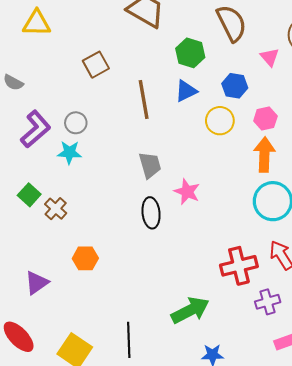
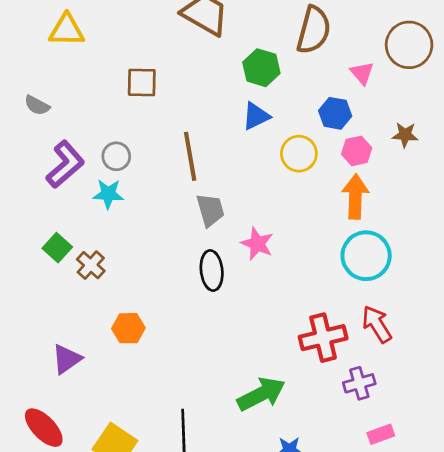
brown semicircle: (232, 23) -> (314, 30), turned 42
brown square: (96, 65) -> (142, 82), turned 30
blue hexagon: (235, 86) -> (335, 113), moved
brown line: (144, 99) -> (190, 156), moved

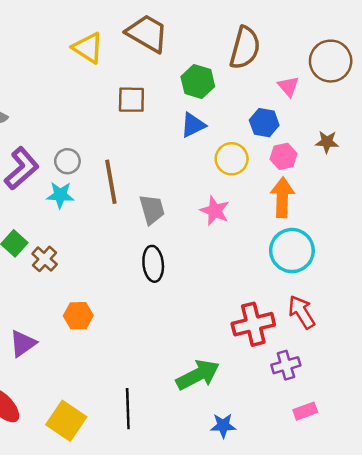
yellow triangle: (67, 30) -> (88, 48), moved, turned 32
brown square: (142, 82) -> (131, 100), moved
brown line: (190, 156) -> (111, 182), moved
pink star: (257, 244) -> (215, 211), moved

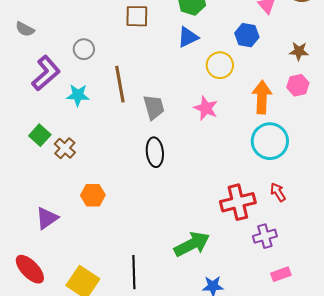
pink hexagon: (283, 156) -> (298, 85), moved
gray circle: (67, 161) -> (84, 49), moved
red arrow: (302, 312) -> (278, 192), size x0.7

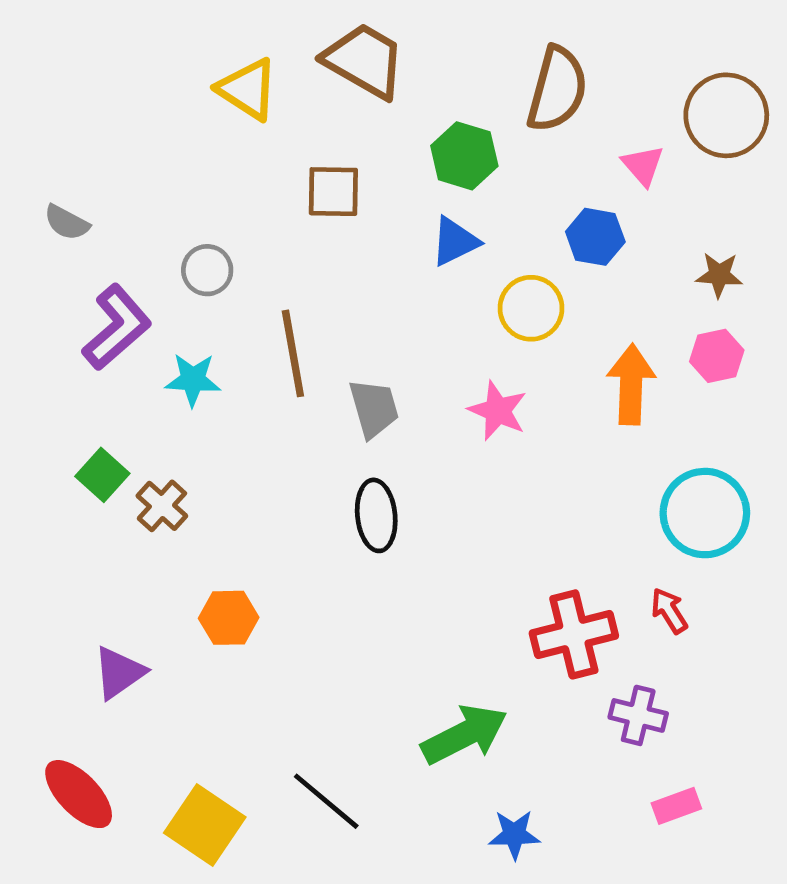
cyan circle: (270, 141) -> (705, 513), moved
purple cross: (265, 236) -> (638, 715), turned 30
black line: (134, 272) -> (326, 801), turned -48

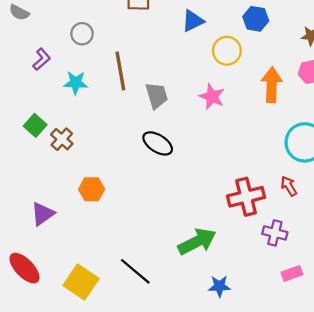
purple L-shape: (117, 327) -> (42, 59), size x0.6
black ellipse: (376, 515) -> (158, 143), turned -52

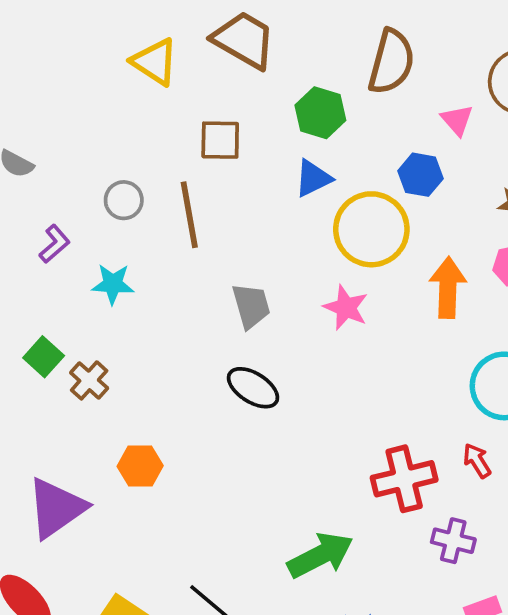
yellow circle: (227, 51) -> (371, 229), size x1.5
brown line: (120, 71) -> (189, 215), moved
purple triangle: (43, 214) -> (56, 508), size x1.5

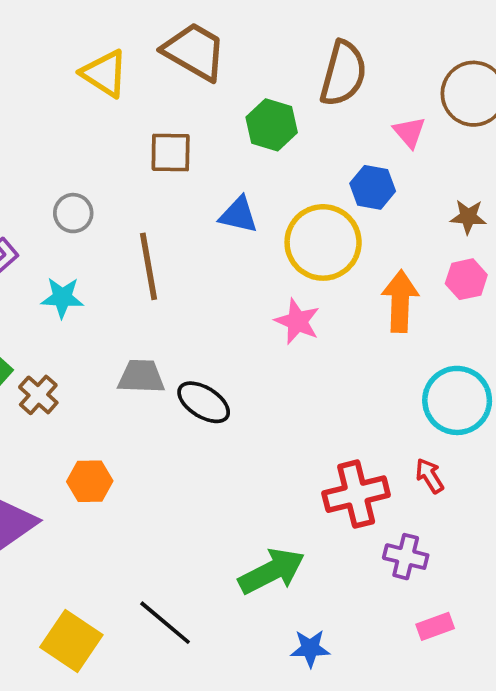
blue triangle: (313, 178) -> (239, 215), moved, turned 39
brown line: (189, 215) -> (149, 266), moved
gray trapezoid: (251, 306) -> (141, 377), moved, turned -72

